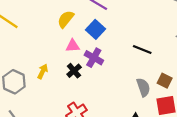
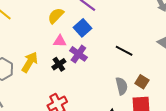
yellow arrow: (43, 71) -> (30, 62), size x1.5

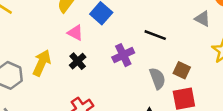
pink triangle: (60, 41) -> (75, 33), turned 32
purple cross: (78, 54) -> (123, 55), moved, turned 36

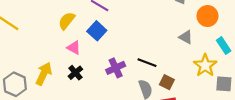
black line: (155, 35) -> (147, 63), moved

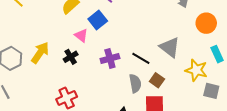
gray triangle: (186, 37) -> (170, 47), moved, size x1.5
pink triangle: (74, 48) -> (81, 35), moved
yellow star: (205, 65) -> (196, 70), turned -30

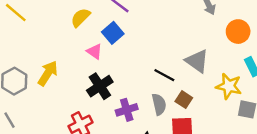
black cross: (71, 57) -> (100, 86), moved, size x1.5
purple cross: (110, 59) -> (127, 110), moved

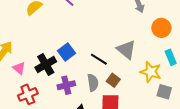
blue square: (113, 33) -> (67, 52), moved
pink triangle: (94, 51) -> (19, 68), moved

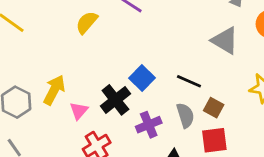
gray triangle: (126, 50) -> (225, 41), moved
pink triangle: (19, 68) -> (79, 111), turned 40

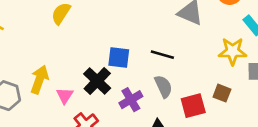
blue square: (142, 78) -> (119, 58), turned -30
brown square: (214, 108) -> (222, 93), moved

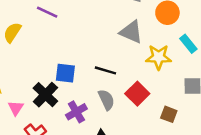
yellow star: (233, 51) -> (159, 57), moved
brown square: (222, 93) -> (169, 114), moved
red square: (193, 106) -> (137, 94), moved, turned -30

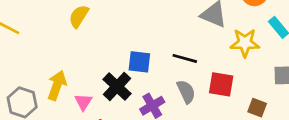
red square: (137, 94) -> (221, 84), turned -35

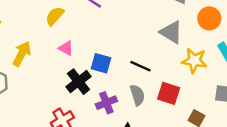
yellow arrow: (57, 85) -> (22, 54), moved
pink triangle: (83, 102) -> (66, 48), moved, turned -42

